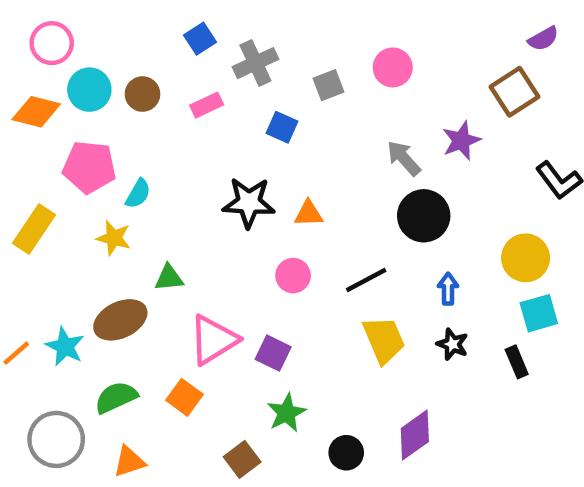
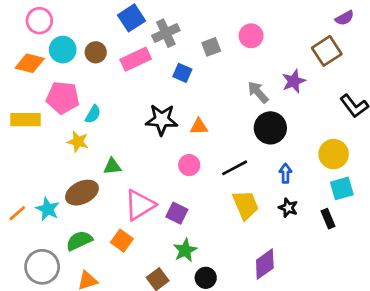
blue square: (200, 39) -> (131, 18), size x1.4
pink rectangle: (207, 105) -> (136, 59), size x1.5
yellow rectangle: (34, 229) -> (26, 120), moved, turned 56
black circle: (346, 453) -> (206, 278), moved

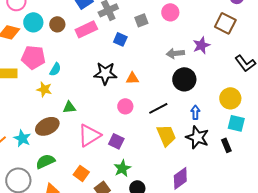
brown square: (327, 51) -> (225, 23), turned -30
gray arrow: (258, 92) -> (175, 53), turned -54
cyan square: (342, 188) -> (236, 123), turned 30
black star: (288, 208) -> (197, 137), size x1.6
orange square: (122, 241) -> (81, 173), moved

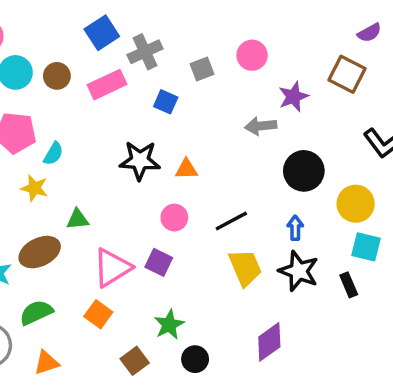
purple star: (201, 45) -> (293, 97), moved
black circle: (184, 79) -> (304, 171), moved
purple square: (116, 141) -> (159, 262), moved
orange square: (81, 173) -> (98, 314), moved

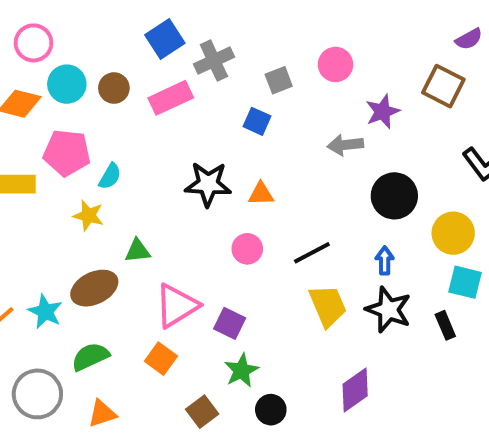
blue square: (166, 102) -> (257, 121), moved
purple square: (159, 262) -> (230, 323), moved

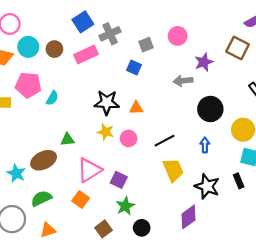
yellow star: (88, 215) -> (106, 132), moved
black star: (388, 310) -> (207, 186), moved

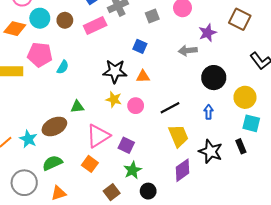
blue square: (134, 68) -> (140, 46), moved
purple diamond: (189, 217) -> (183, 170), moved

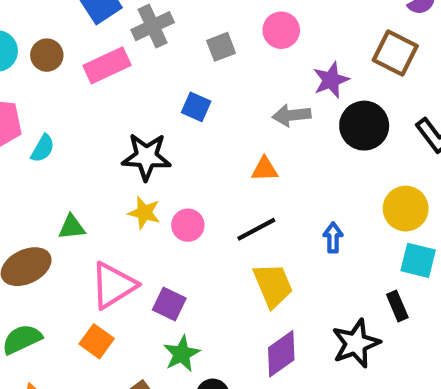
orange triangle: (143, 76) -> (265, 169), moved
black circle: (214, 78) -> (364, 126), moved
black star: (211, 151) -> (356, 343), moved, turned 30

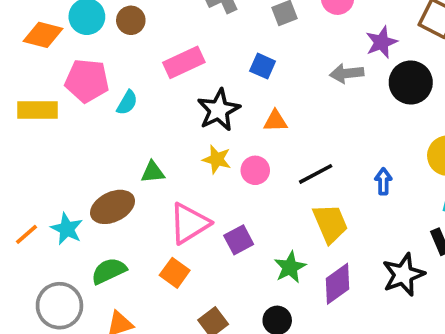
pink rectangle: (107, 65) -> (184, 62), moved
black star: (146, 157) -> (219, 110), turned -30
orange triangle: (265, 169) -> (275, 121), moved
purple square: (169, 304) -> (239, 240), turned 36
green star: (182, 354) -> (290, 267), moved

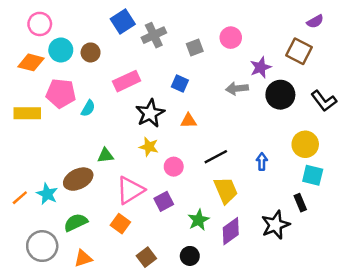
pink circle: (255, 170) -> (174, 167), moved

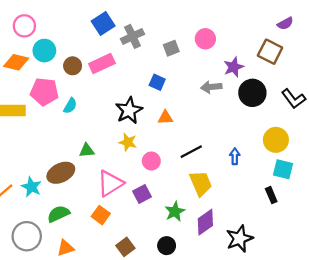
brown circle: (91, 52) -> (73, 66), moved
pink rectangle: (127, 81) -> (102, 63), moved
black star: (275, 225) -> (239, 239), moved

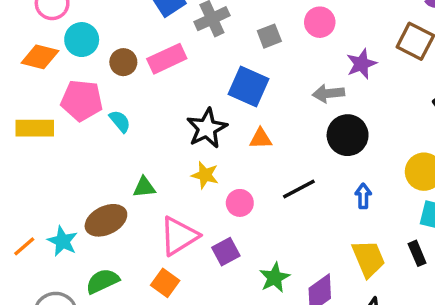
blue square: (157, 82) -> (248, 86), size x1.6
black circle: (252, 93) -> (348, 135), moved
cyan semicircle: (70, 106) -> (120, 121), turned -70
yellow trapezoid: (201, 183) -> (368, 259), moved

